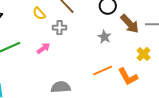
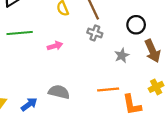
gray cross: (60, 28) -> (95, 33), moved

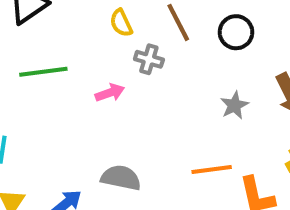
black circle: (136, 25) -> (236, 32), moved
gray cross: (95, 33) -> (149, 59), moved

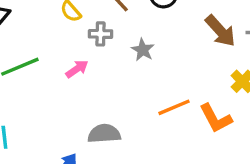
gray star: (234, 105) -> (143, 50), moved

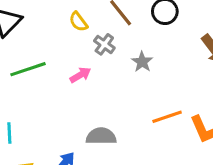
gray cross: (101, 34) -> (104, 44), turned 30

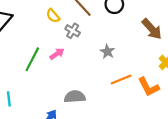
gray star: (142, 62) -> (107, 52), moved
green line: (28, 69) -> (32, 59), moved, turned -40

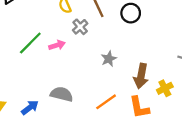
brown arrow: (152, 29) -> (141, 76), moved, turned 35
orange line: (121, 79) -> (106, 102), moved, turned -30

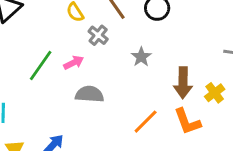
gray star: (109, 59) -> (141, 57), moved
gray semicircle: (62, 94) -> (89, 94), moved

